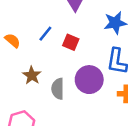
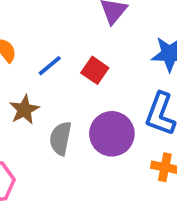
blue line: (45, 34) -> (50, 66), moved

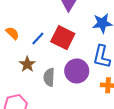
red square: (95, 70) -> (63, 38), size x1.6

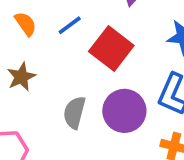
blue line: (38, 39) -> (70, 25), moved
brown star: (27, 64) -> (21, 77), moved

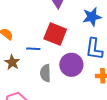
blue line: (70, 25) -> (33, 49), moved, turned 56

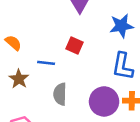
red square: (55, 34) -> (74, 45), size x0.6
purple circle: (71, 65) -> (104, 101), moved

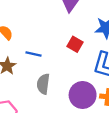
red square: (74, 45) -> (75, 44), moved

